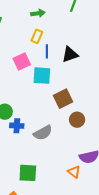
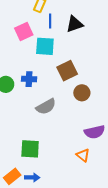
blue cross: (17, 126) -> (29, 79), moved
orange triangle: (74, 172) -> (83, 155), moved

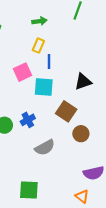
black triangle: (74, 24) -> (83, 82), moved
brown square: (67, 71) -> (66, 111), turned -30
blue cross: (29, 79) -> (28, 120), turned -32

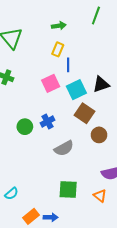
pink square: (22, 72) -> (51, 83), moved
cyan square: (44, 87) -> (76, 90), moved, turned -30
green square: (29, 190) -> (68, 190), moved

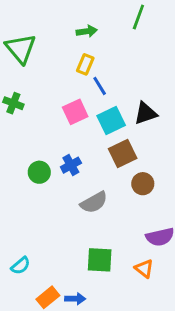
blue line: (68, 65) -> (100, 86), turned -32
brown square: (85, 113) -> (123, 154), turned 30

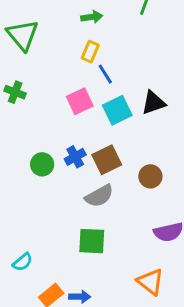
brown square: (123, 154) -> (107, 160), moved
green square: (100, 260) -> (92, 241), moved
orange triangle: (144, 269) -> (150, 282), moved, size x1.4

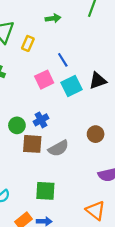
yellow rectangle: (90, 52) -> (28, 43), moved
brown square: (107, 160) -> (32, 144), moved, turned 30
green square: (92, 241) -> (45, 191), moved

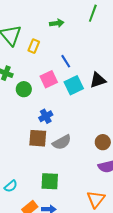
green circle: (17, 125) -> (24, 89), moved
brown circle: (96, 134) -> (103, 142), moved
orange triangle: (96, 210) -> (96, 199), turned 30

